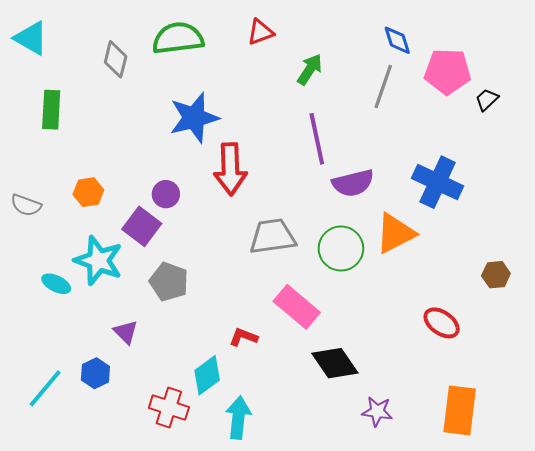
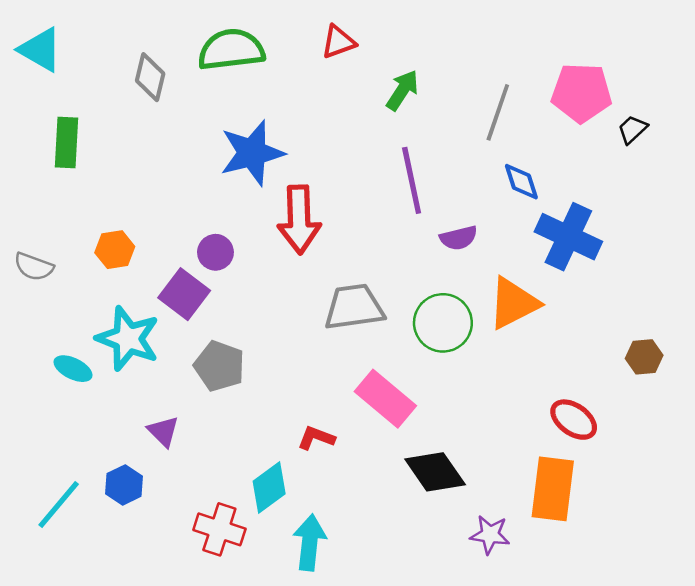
blue diamond: (397, 40) -> (521, 182), moved
purple semicircle: (353, 183) -> (459, 238), size x0.7
orange rectangle: (460, 410) -> (553, 489), moved

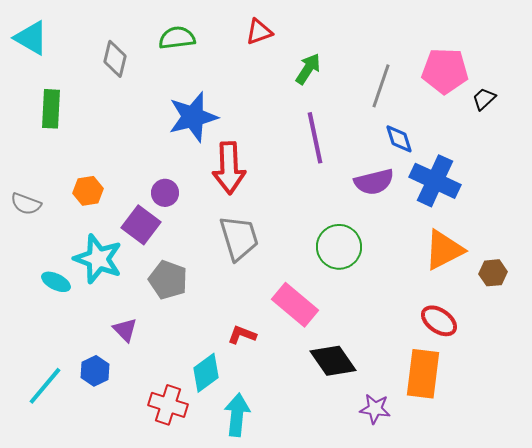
green semicircle: (231, 50) -> (177, 38), size x0.7
purple semicircle: (459, 238) -> (374, 182), moved, size x1.4
orange triangle: (514, 303) -> (444, 250), moved
gray trapezoid: (354, 307) -> (239, 238), moved, turned 81

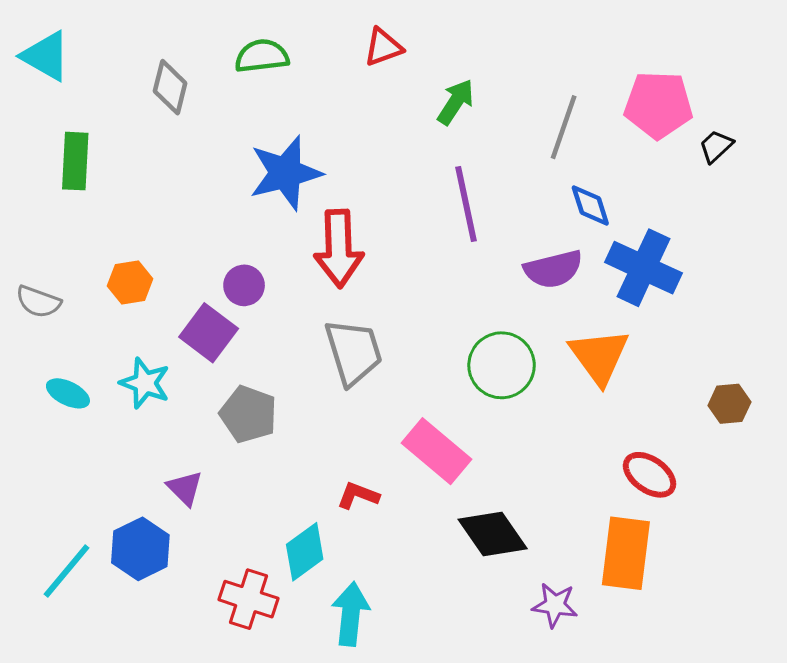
orange triangle: (444, 250) -> (599, 356), moved, turned -39
cyan star: (98, 259) -> (145, 383), size x0.7
cyan ellipse: (56, 282) -> (68, 393), moved
blue hexagon: (95, 371) -> (140, 549), size x1.4

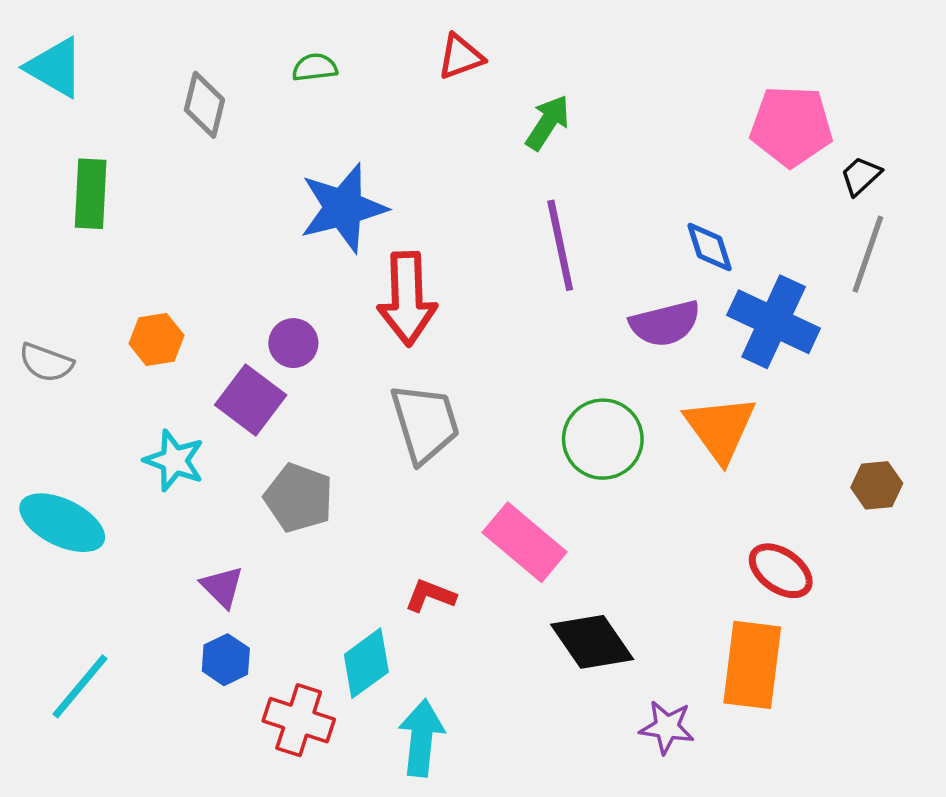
green semicircle: (262, 56) -> (315, 67), size x0.7
gray line: (564, 127) -> (868, 254), moved
cyan ellipse: (68, 393) -> (62, 523), moved, size x1.6
blue hexagon: (140, 549) -> (226, 660), moved, size x0.7

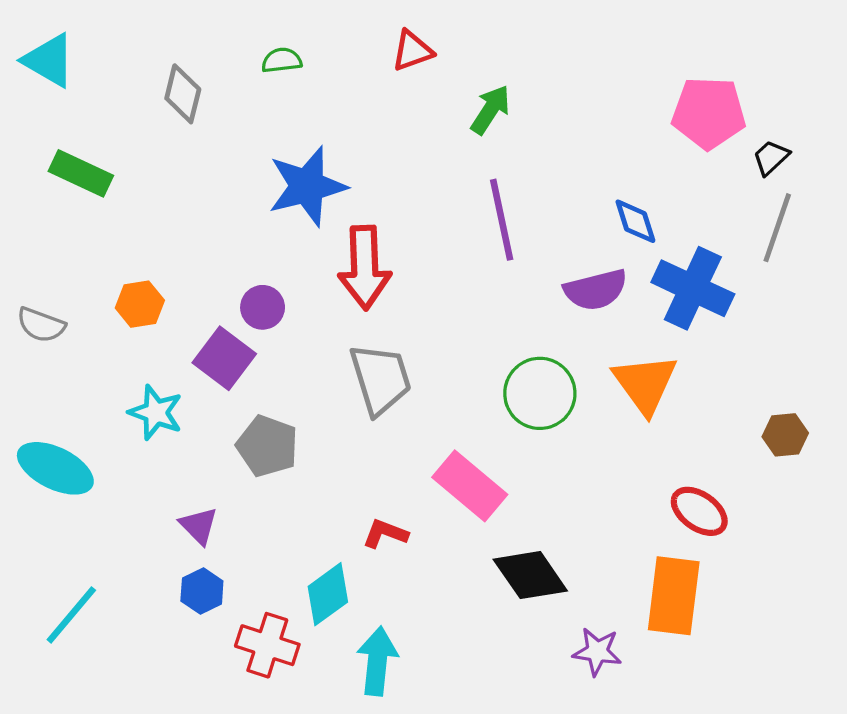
green rectangle: (91, 194) -> (81, 173), turned -68

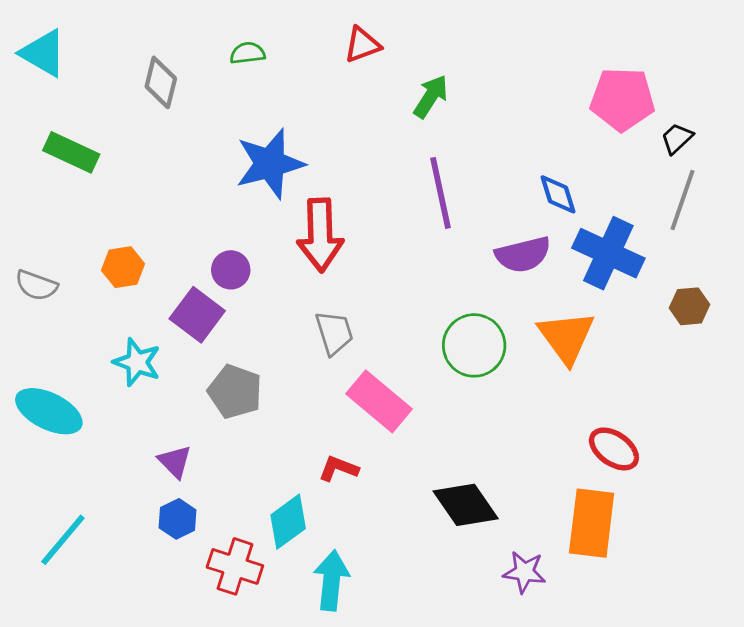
gray trapezoid: (380, 379) -> (334, 333), size x0.7
brown hexagon: (785, 435) -> (690, 306), moved
pink rectangle: (470, 486) -> (379, 401), moved

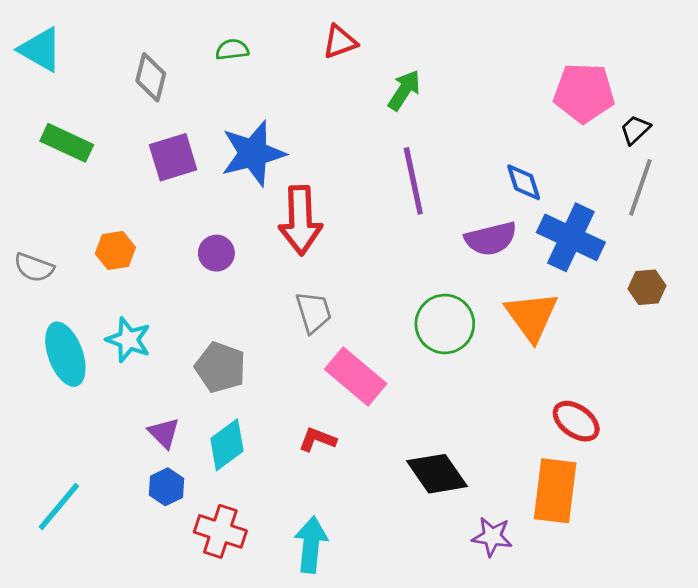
purple square: (197, 315) -> (173, 157), moved, turned 36
cyan ellipse: (49, 411) -> (65, 354), moved, turned 44
cyan diamond: (288, 522) -> (227, 445), moved

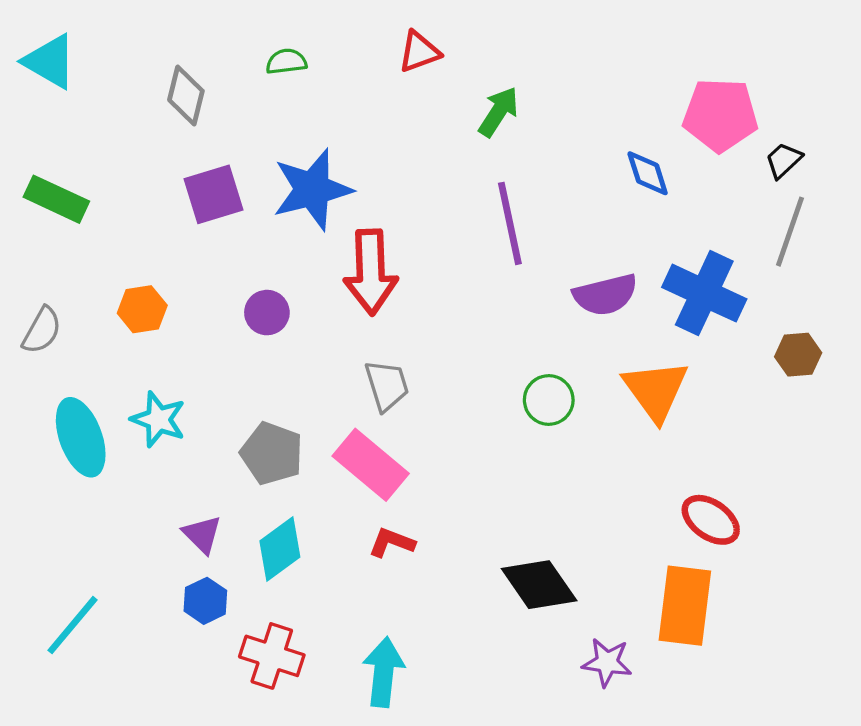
green rectangle: (67, 143) -> (56, 199), moved
blue diamond: (524, 182) -> (648, 173), moved
gray semicircle: (34, 268) -> (42, 330), turned -81
green circle: (445, 324) -> (549, 400), size x0.7
pink rectangle: (356, 377) -> (371, 465), moved

